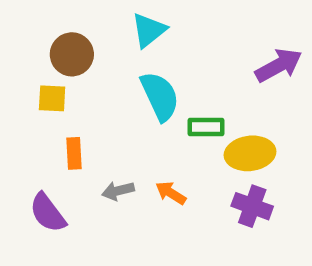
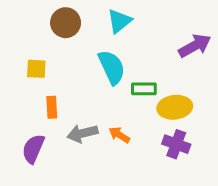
cyan triangle: (149, 30) -> (119, 21), moved
brown circle: (72, 54) -> (66, 23), moved
gray arrow: (118, 191) -> (82, 133), size x1.4
purple semicircle: (48, 213) -> (33, 149), turned 60

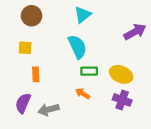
brown circle: (66, 23) -> (32, 16), moved
green rectangle: (144, 89) -> (89, 71), moved
yellow ellipse: (175, 107) -> (121, 74), turned 30
gray arrow: (82, 133) -> (49, 110), moved

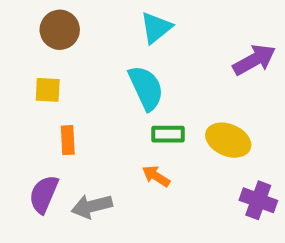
purple cross: (122, 100) -> (258, 200), moved

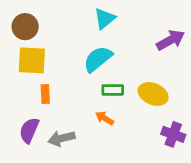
brown circle: (60, 30) -> (25, 27), moved
cyan semicircle: (146, 88) -> (98, 59), turned -104
yellow square: (48, 90) -> (32, 60), size x1.6

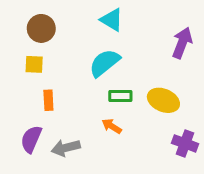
cyan triangle: (105, 19) -> (112, 20), turned -50
brown circle: (25, 27) -> (41, 28), moved
purple arrow: (171, 40) -> (182, 43), turned -40
yellow square: (32, 60) -> (34, 64), size x0.6

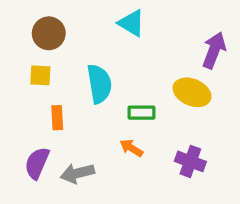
cyan semicircle: (105, 63) -> (99, 84), moved, turned 120
yellow ellipse: (163, 100) -> (192, 92), moved
purple cross: (185, 143) -> (190, 161), moved

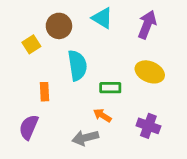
brown circle: (49, 33) -> (59, 26), moved
purple arrow: (214, 50) -> (147, 25), moved
yellow square: (40, 75) -> (31, 44), moved, turned -36
gray arrow: (77, 173) -> (85, 138), moved

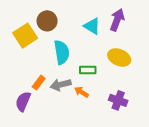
cyan triangle: (102, 18) -> (92, 26), moved
yellow square: (31, 44) -> (25, 36), size x1.6
orange rectangle: (44, 92) -> (39, 83), moved, turned 40
gray arrow: (85, 138) -> (61, 85), moved

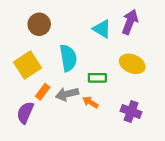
brown circle: (47, 21) -> (39, 24), moved
yellow square: (25, 36) -> (28, 65), moved

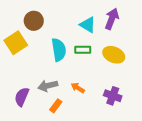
yellow square: (28, 65) -> (16, 43), moved
green rectangle: (97, 78) -> (83, 50), moved
orange rectangle: (43, 92) -> (56, 106), moved
gray arrow: (67, 94) -> (48, 86), moved

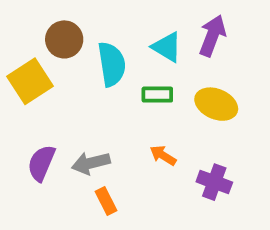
cyan semicircle: (59, 50) -> (112, 64), moved
orange arrow: (78, 88) -> (163, 155), moved
purple semicircle: (22, 97) -> (41, 163), moved
orange rectangle: (56, 106) -> (106, 201), turned -64

